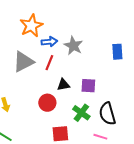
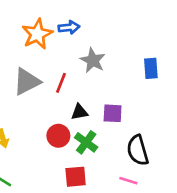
blue arrow: (49, 42) -> (69, 27), moved
green cross: (81, 113) -> (86, 142), moved

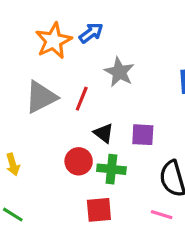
blue arrow: (69, 27) -> (91, 33), turned -30
black triangle: (80, 112) -> (104, 133), turned 48
green cross: (86, 142) -> (111, 169), turned -30

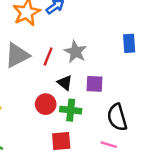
gray star: (119, 72) -> (75, 52), moved

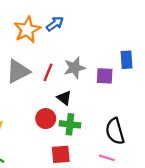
gray star: (75, 52) -> (75, 68), turned 30
purple square: (95, 84) -> (105, 76), moved

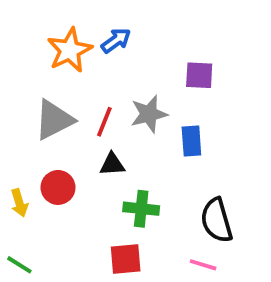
blue rectangle: (127, 60) -> (191, 141), moved
purple square: (105, 76) -> (199, 75), moved
black triangle: (64, 98) -> (112, 164), moved, turned -42
red circle: (46, 119) -> (58, 187), moved

